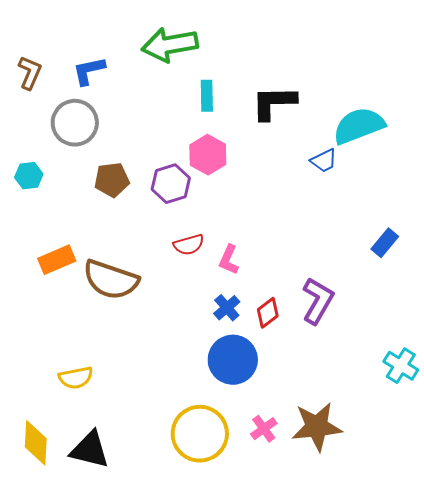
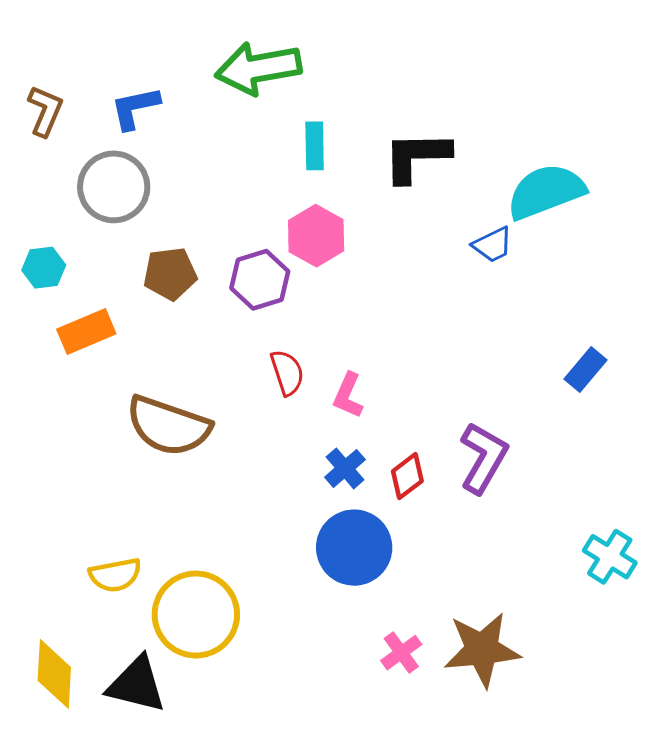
red semicircle: (189, 245) -> (287, 373), turned -92
orange rectangle: (57, 260) -> (86, 331), moved
yellow circle: (200, 434) -> (196, 615), moved

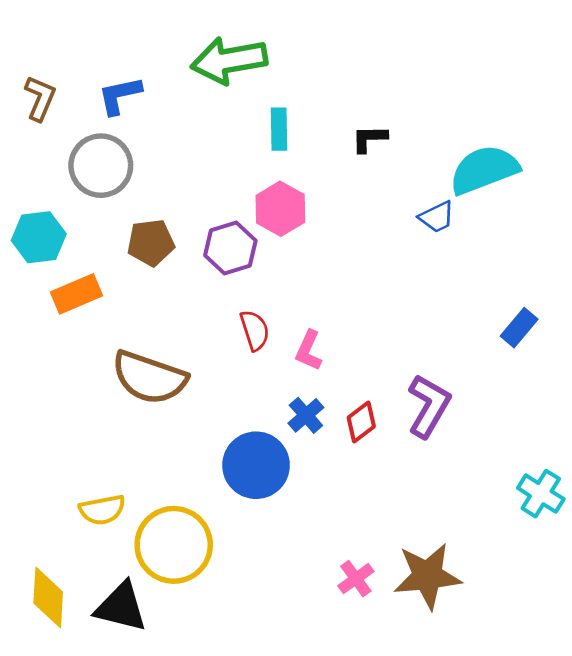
black L-shape: (417, 156) -> (369, 139), size x0.6
cyan hexagon: (44, 268) -> (39, 237), size x1.4
blue circle: (354, 548) -> (256, 465), moved

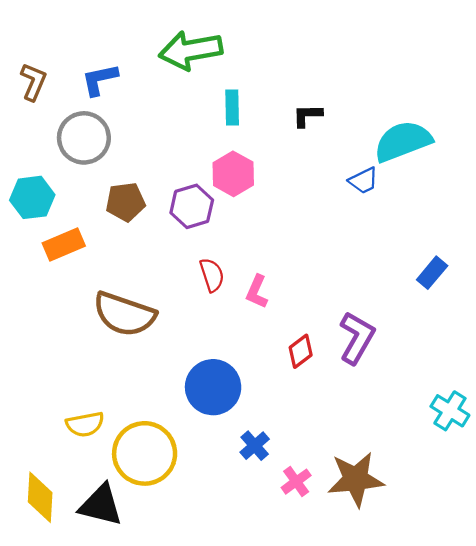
blue cross: (306, 415) -> (255, 446), moved

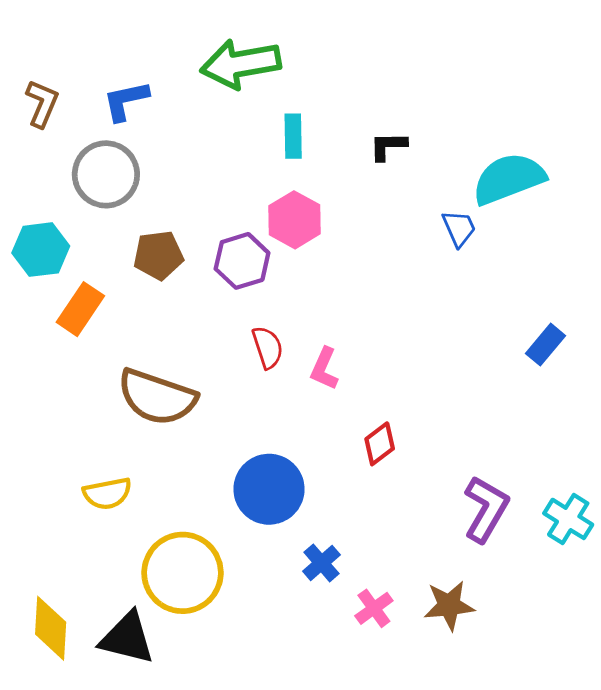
blue trapezoid: (364, 181) -> (459, 228), turned -88
orange rectangle: (64, 245) -> (80, 309), turned -33
purple L-shape: (357, 338) -> (486, 509), moved
yellow semicircle: (85, 424) -> (107, 493), moved
brown star: (356, 479) -> (449, 605), size x0.7

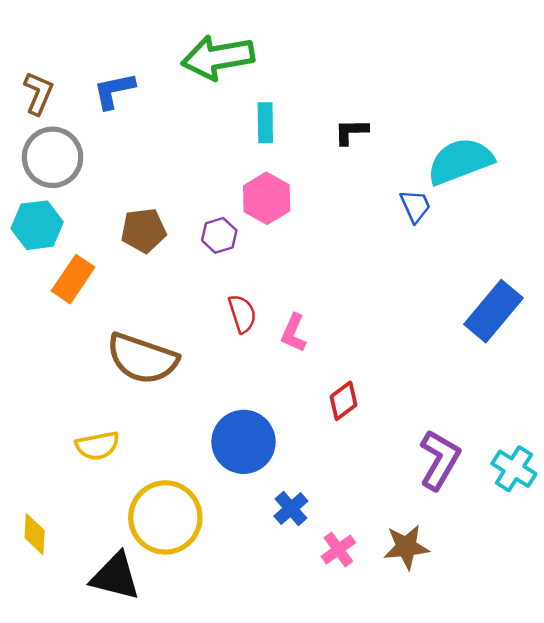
gray circle: (106, 174) -> (53, 157), moved
purple hexagon: (242, 261) -> (219, 235), size x0.7
blue rectangle: (546, 345) -> (493, 311), size x1.6
yellow diamond: (51, 628) -> (35, 534), moved, size x0.7

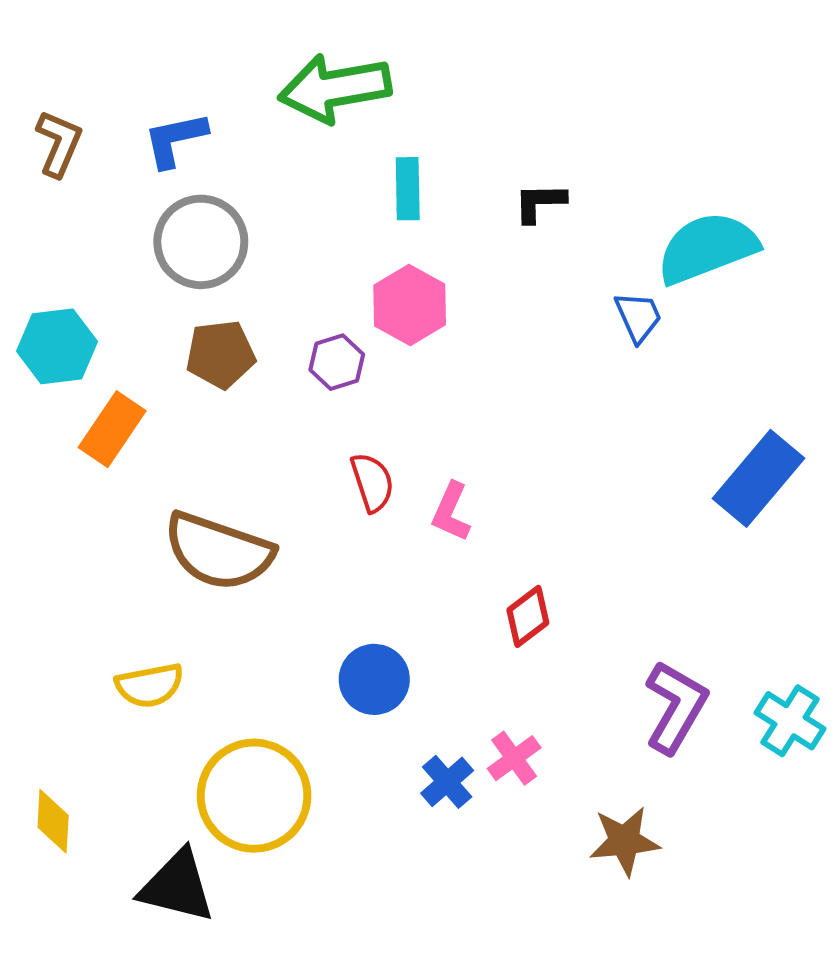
gray circle: (53, 157) -> (201, 242), moved
blue circle: (244, 442) -> (374, 679), size x0.7
pink cross: (338, 549) -> (514, 758), moved

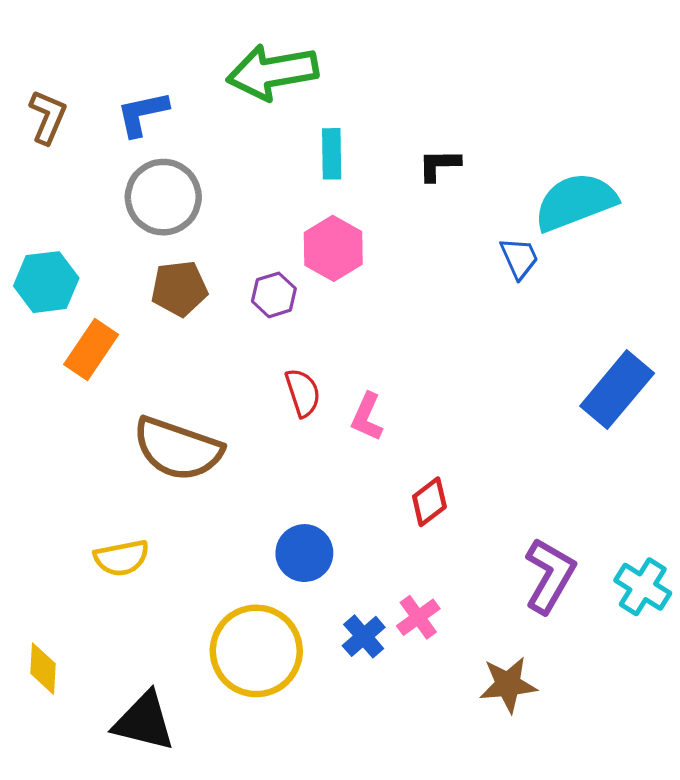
yellow circle: (254, 796) -> (256, 651), moved

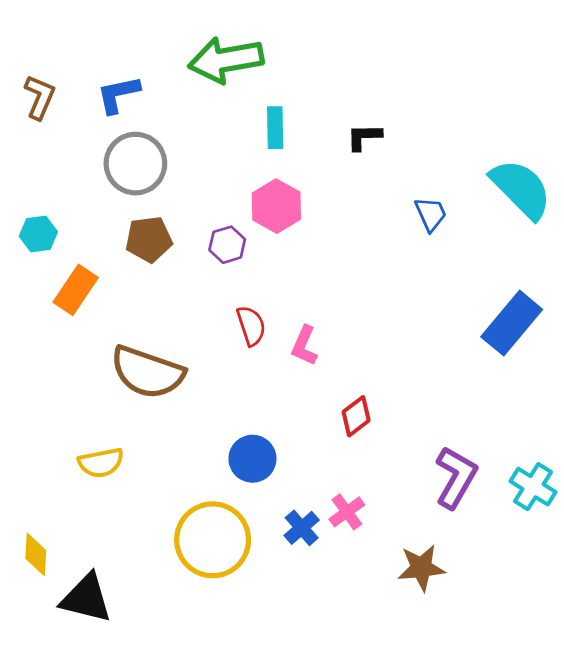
cyan semicircle: (575, 202) -> (521, 189), moved, turned 66
cyan hexagon: (46, 282) -> (38, 234), size x0.7
black triangle: (144, 721) -> (86, 598), moved

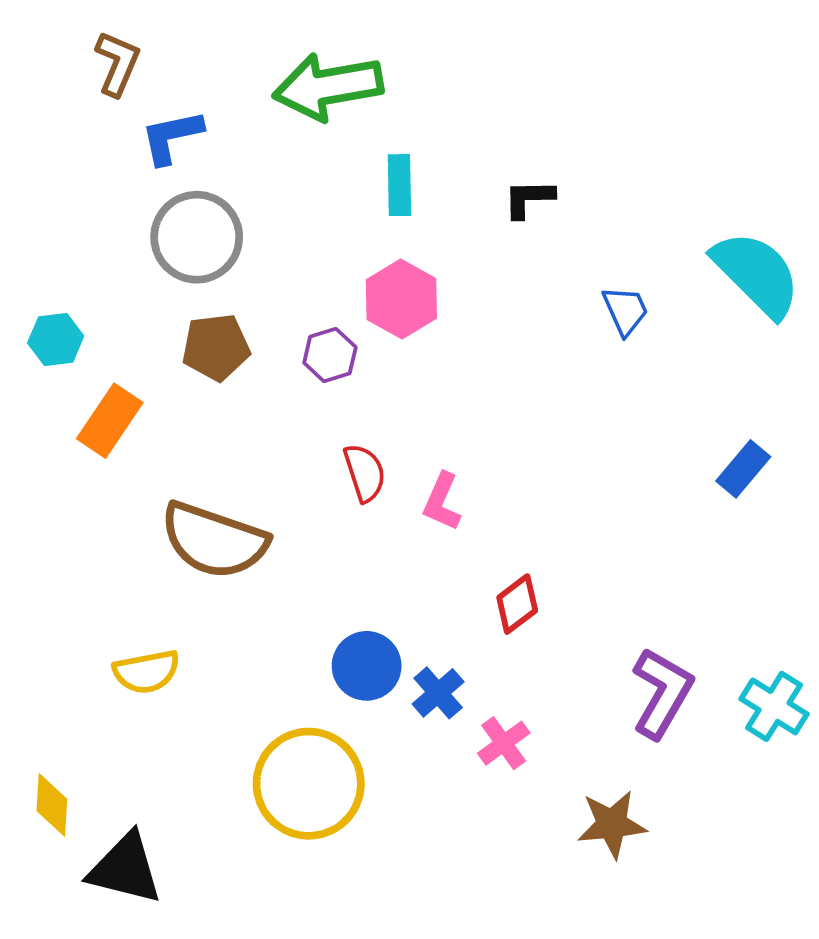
brown L-shape: (40, 97) -> (117, 63), moved
blue rectangle: (512, 323) -> (743, 469), size x0.6
blue cross: (302, 528) -> (438, 693), moved

